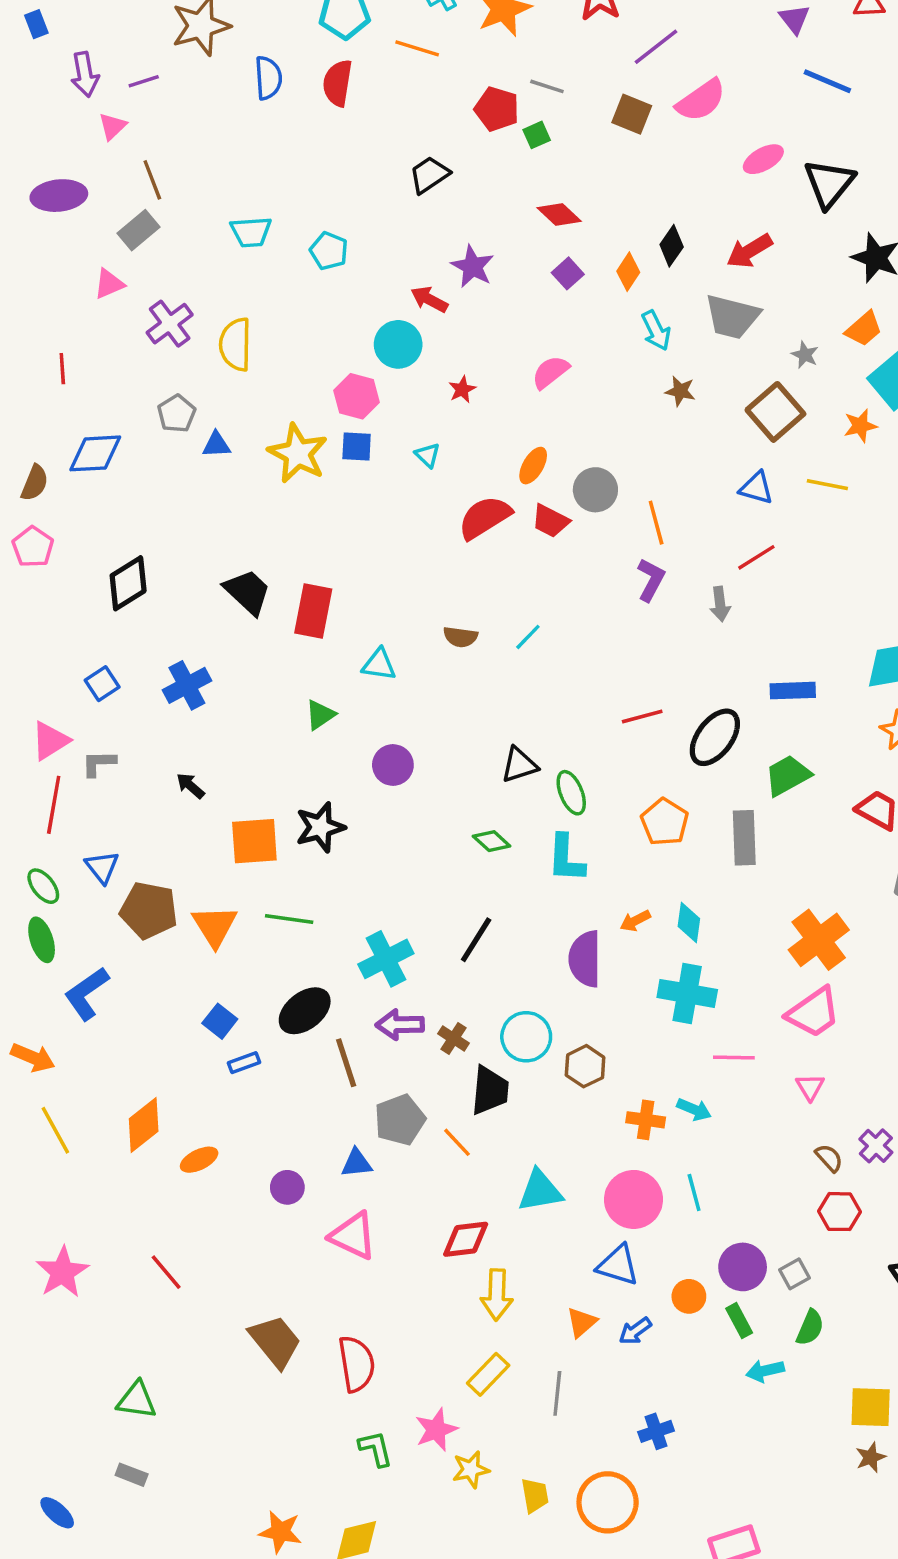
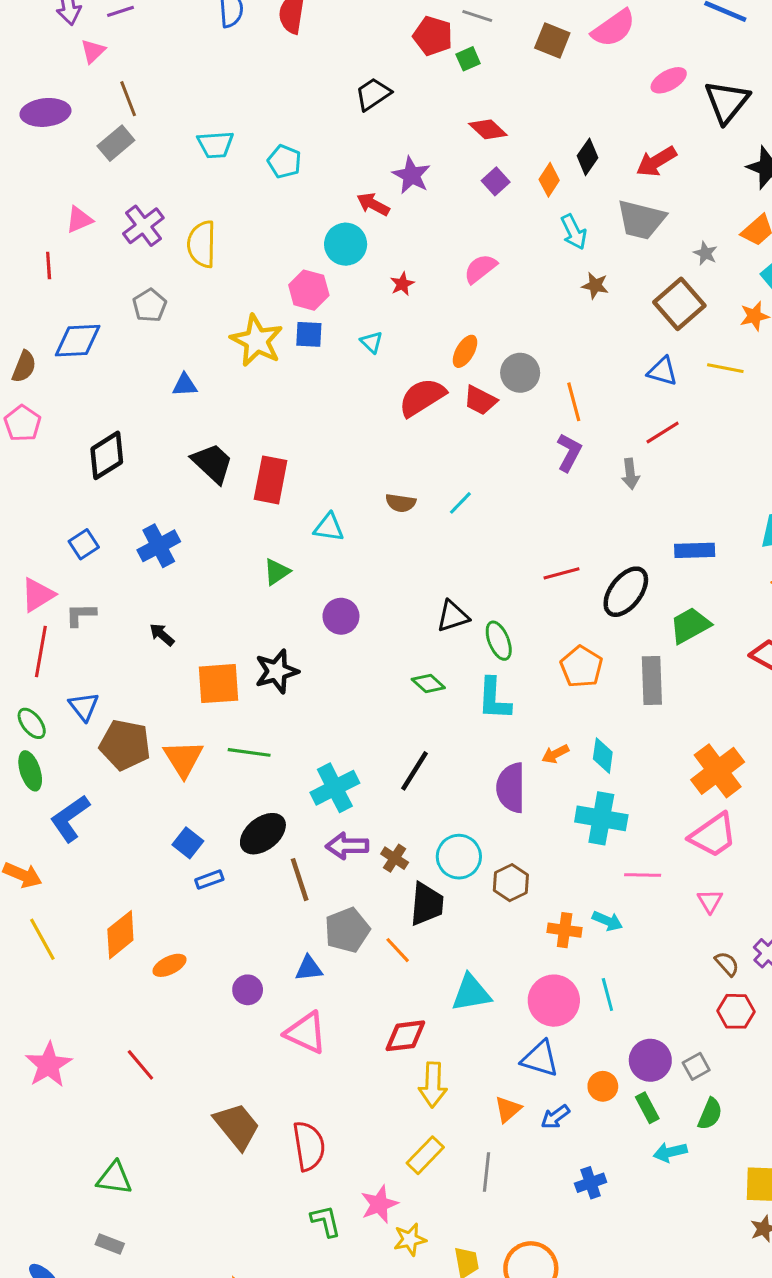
pink triangle: (109, 284) -> (79, 220), moved
blue triangle: (216, 445) -> (185, 385), moved
blue cross: (656, 1431) -> (591, 1183), moved

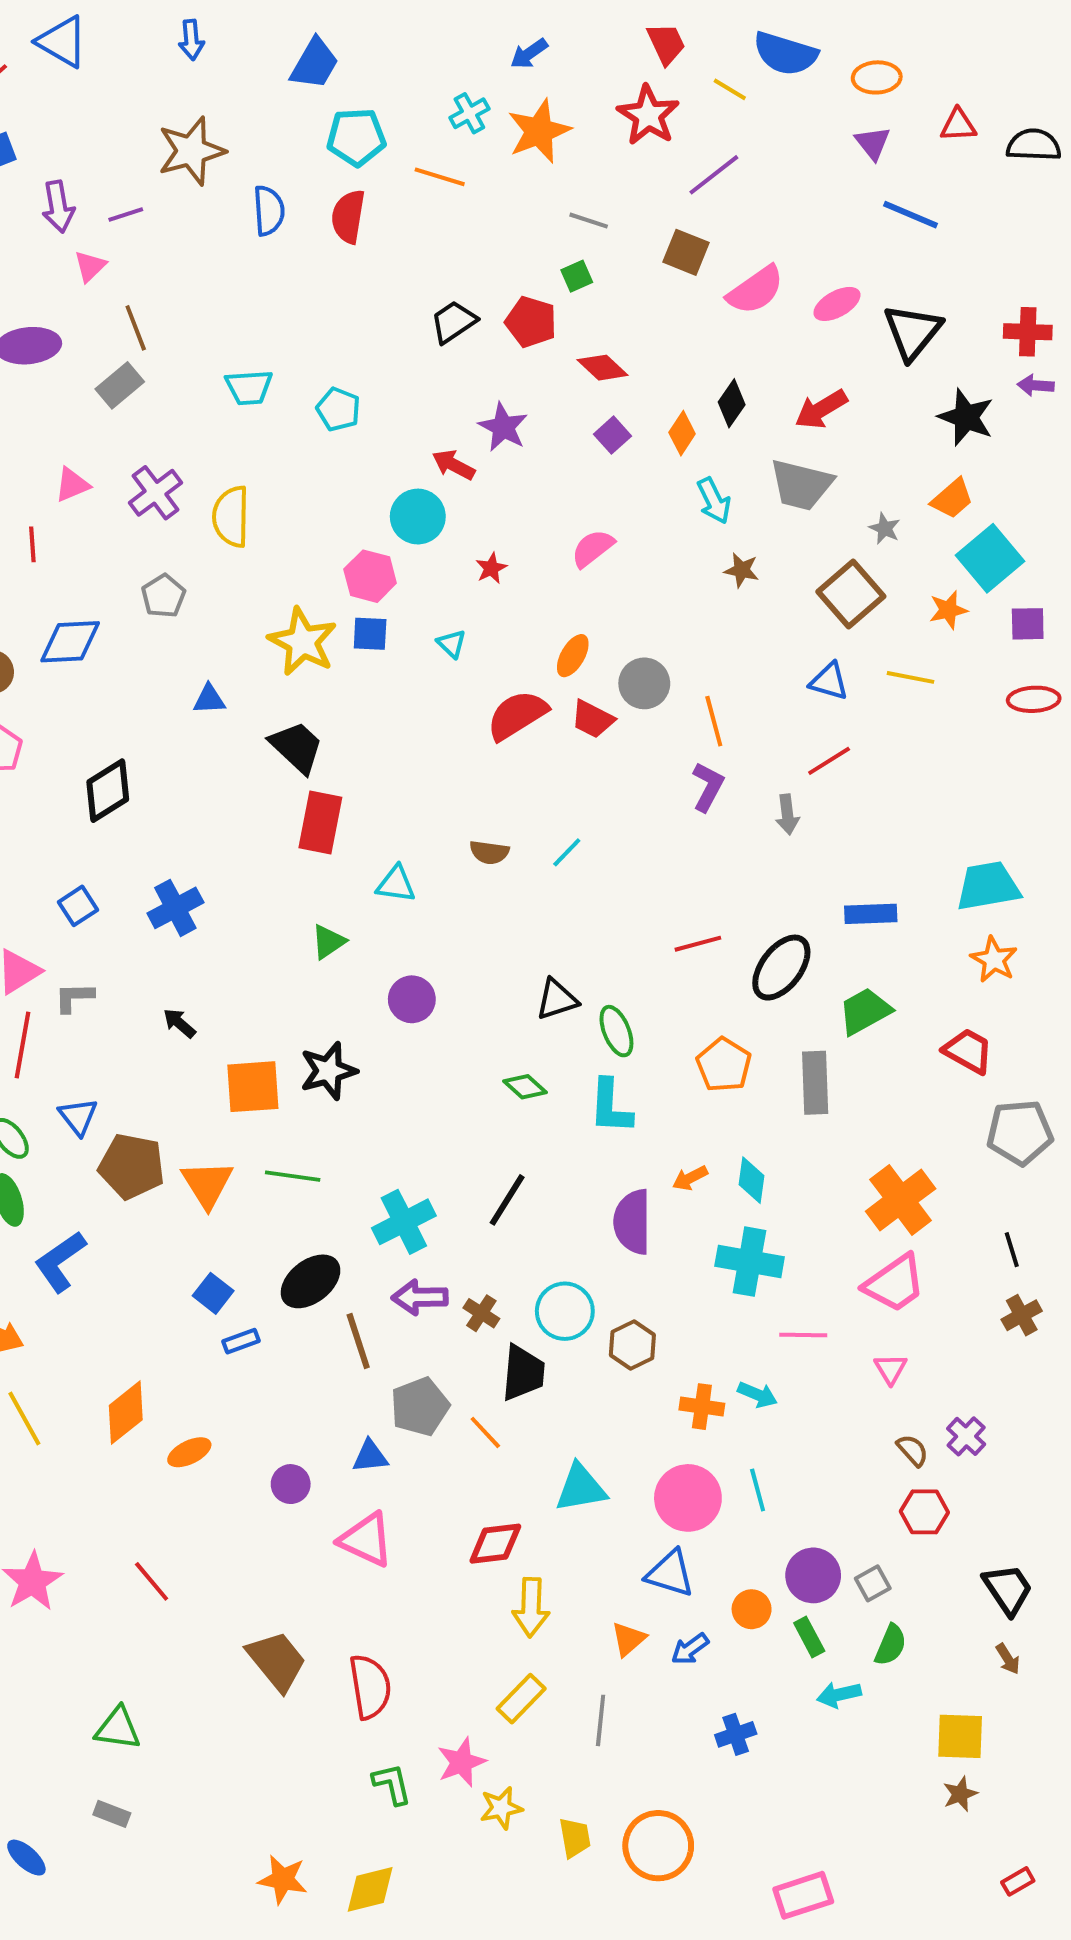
pink semicircle: (614, 28) -> (756, 290), moved
red pentagon: (433, 36) -> (531, 322), moved
black trapezoid: (212, 463) -> (297, 747), moved

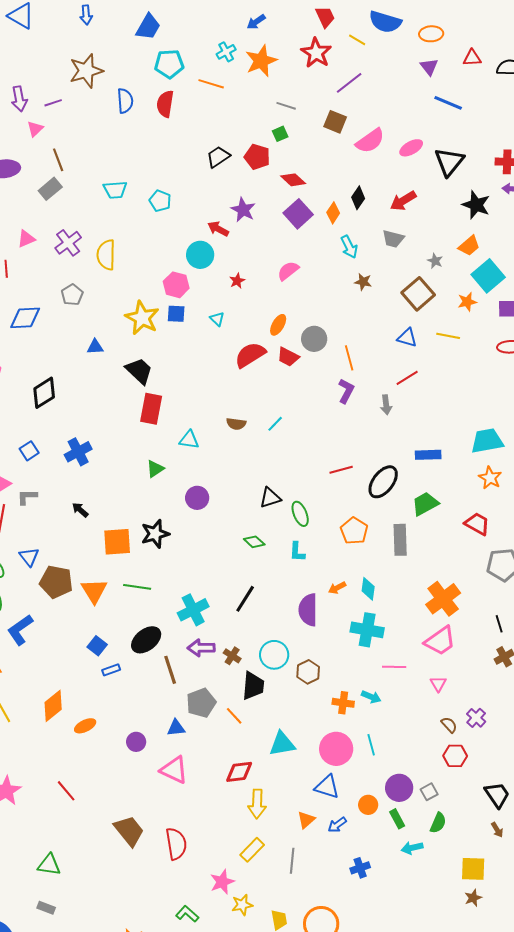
purple square: (612, 435) -> (298, 214), size x1.6
gray trapezoid: (801, 485) -> (393, 239), size x0.7
cyan L-shape: (610, 1107) -> (297, 552), size x0.7
green L-shape: (392, 1784) -> (187, 914), moved, turned -35

